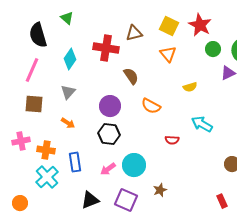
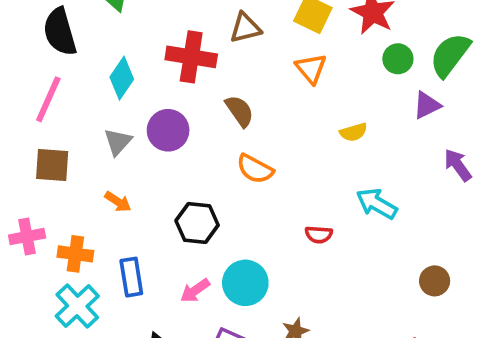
purple circle: (110, 106) -> (168, 130), moved
orange semicircle: (151, 106) -> (255, 169), moved

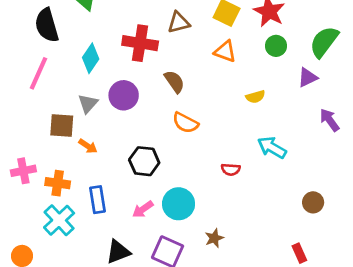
green circle: (398, 59) -> (276, 46), moved
orange triangle: (311, 68) -> (225, 51), turned -30
brown square: (52, 165) -> (62, 126), moved

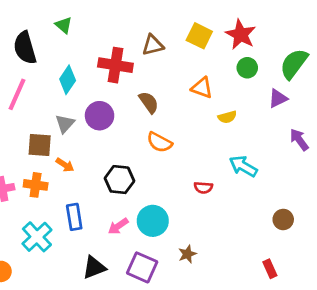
orange triangle: (225, 51) -> (202, 88), moved
orange cross: (58, 183) -> (36, 185), moved

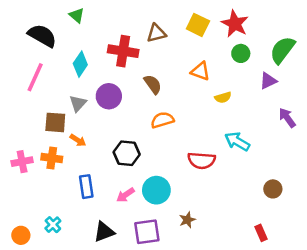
black semicircle: (25, 48) -> (42, 36), turned 136
orange semicircle: (159, 142) -> (162, 120), turned 135
red semicircle: (203, 188) -> (202, 160), size x1.6
cyan cross: (37, 237) -> (53, 225), moved, size x0.6
purple square: (142, 267) -> (147, 232), turned -32

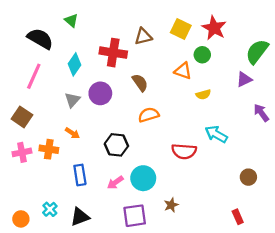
green circle: (241, 53) -> (202, 55), moved
brown square: (55, 122) -> (22, 117), moved, turned 30
black triangle: (104, 232) -> (80, 217), moved

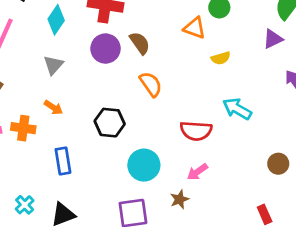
purple circle: (100, 93) -> (106, 49), moved
orange semicircle: (149, 115) -> (151, 84), turned 72
pink arrow: (115, 182) -> (197, 172), moved

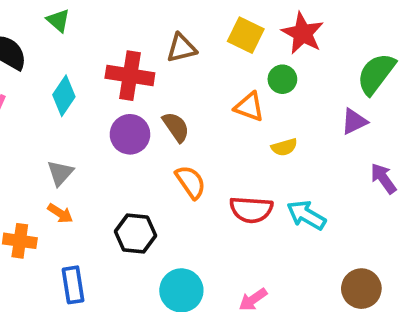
gray triangle: (53, 65) -> (60, 173), moved
red semicircle: (196, 131) -> (251, 210), moved
brown circle: (278, 164) -> (361, 289), size x1.4

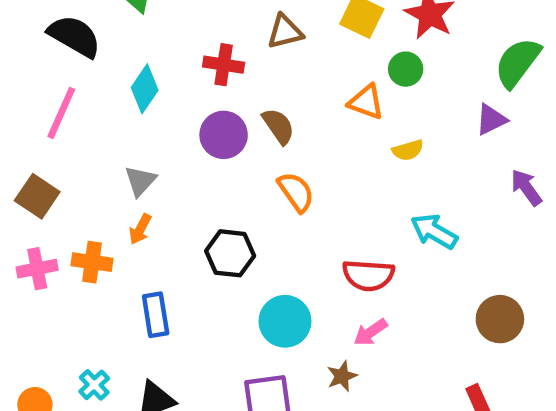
red cross: (130, 76) -> (224, 65), size x0.7
red semicircle: (251, 210) -> (368, 275), moved
orange arrow: (60, 213) -> (140, 229), turned 85

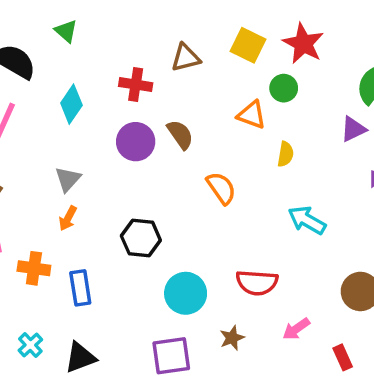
yellow semicircle: (408, 150) -> (285, 154), turned -65
orange semicircle: (296, 192) -> (221, 188), moved
orange cross: (92, 262) -> (34, 268), moved
red semicircle: (368, 275) -> (257, 283), moved
pink arrow: (371, 332) -> (296, 329), moved

